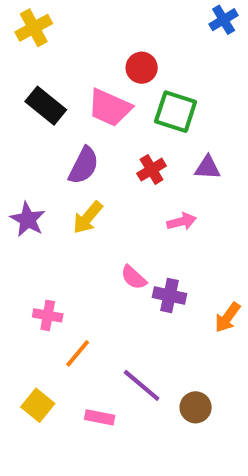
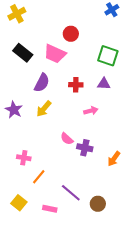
green square: (176, 112) -> (108, 56), moved
red cross: (152, 170) -> (76, 85), turned 32

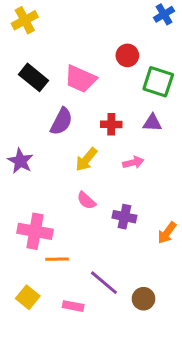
red circle: (71, 34) -> (127, 55), moved
yellow arrow: (44, 109) -> (86, 159), moved
pink semicircle: (67, 139) -> (86, 201), moved
pink cross: (24, 158) -> (35, 231), size x1.6
orange line: (39, 177) -> (57, 259), turned 49

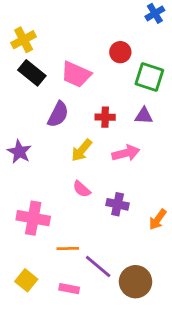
yellow cross: (25, 20) -> (24, 40), moved
pink arrow: (133, 162) -> (126, 153), size x1.4
orange line: (57, 259) -> (68, 249), moved
brown circle: (143, 299) -> (136, 282), size x1.5

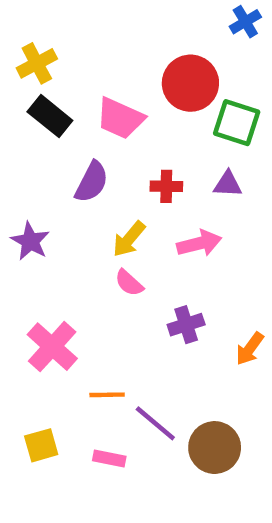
red circle: (120, 52) -> (190, 83), size x1.6
pink semicircle: (82, 189) -> (129, 283), moved
purple cross: (118, 204) -> (186, 325), turned -30
pink cross: (33, 218) -> (52, 347), turned 32
yellow square: (26, 280) -> (41, 445), turned 35

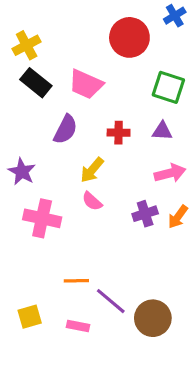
red circle: (190, 83) -> (129, 37), moved
pink arrow: (199, 243) -> (170, 173), moved
purple cross: (186, 325) -> (145, 214), moved
pink cross: (52, 347) -> (42, 218), moved, turned -30
orange arrow: (250, 349) -> (178, 217), moved

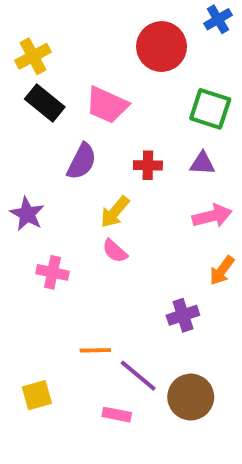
purple cross: (145, 214) -> (183, 315), moved
pink cross: (42, 218) -> (52, 272), size x0.7
pink rectangle: (78, 326) -> (117, 415), moved

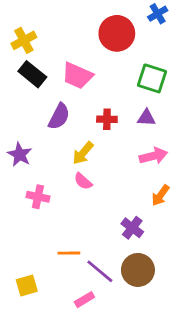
purple cross: (183, 315) -> (132, 228), turned -35
brown circle: (191, 397) -> (138, 270), moved
pink rectangle: (117, 415) -> (84, 300), turned -42

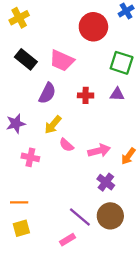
yellow cross: (24, 40) -> (19, 18), moved
yellow arrow: (83, 153) -> (53, 125), moved
purple star: (20, 154) -> (16, 124), turned 30
pink arrow: (153, 156) -> (99, 151), moved
orange line: (69, 253) -> (19, 202), moved

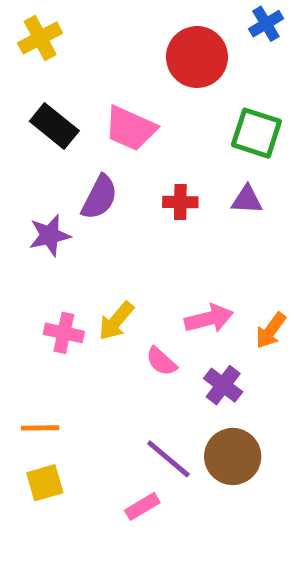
purple star: (16, 124) -> (50, 235), moved
yellow arrow: (53, 125) -> (116, 321), moved
pink semicircle: (66, 145) -> (161, 361), moved

